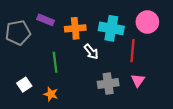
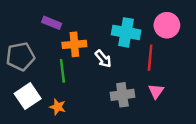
orange cross: (75, 28) -> (74, 44), moved
gray pentagon: (18, 33) -> (20, 56), moved
white square: (24, 85) -> (28, 96), size x1.5

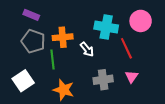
purple rectangle: (52, 23) -> (31, 15), moved
gray pentagon: (20, 56) -> (33, 41), moved, turned 30
red line: (150, 58) -> (126, 48), turned -30
orange star: (58, 107) -> (64, 90), moved, size x1.5

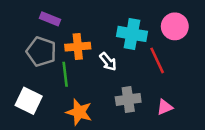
purple rectangle: (31, 15) -> (50, 19), moved
pink triangle: (131, 77) -> (165, 107), moved, turned 32
white square: (23, 81) -> (29, 101), turned -30

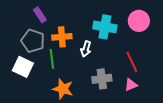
purple rectangle: (50, 19) -> (40, 15), turned 35
red line: (157, 60) -> (132, 62), moved
white arrow: (108, 62) -> (86, 49), turned 56
white square: (29, 101) -> (23, 67), moved

